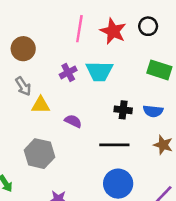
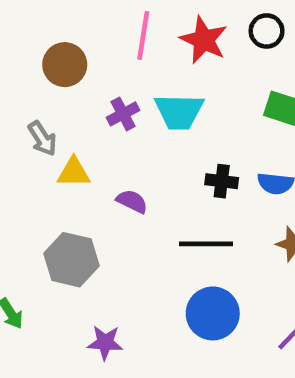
brown circle: (23, 49) -> (65, 65), moved

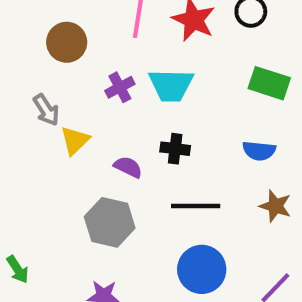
yellow triangle: (74, 172) -> (75, 140), turned -44
black cross: (222, 181) -> (175, 149), moved
gray hexagon: (71, 260) -> (110, 222), moved

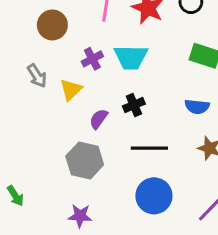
yellow triangle: (75, 140) -> (71, 90), moved
black cross: (175, 149) -> (134, 105), turned -30
purple semicircle: (128, 167) -> (99, 119), turned -80

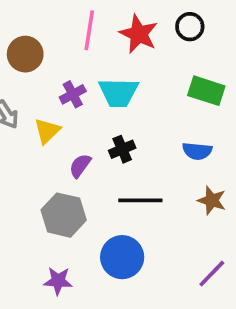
blue circle: (154, 196) -> (122, 257), moved

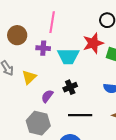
red star: (139, 34) -> (93, 43), moved, turned 30
purple cross: (73, 94) -> (43, 48), moved, turned 32

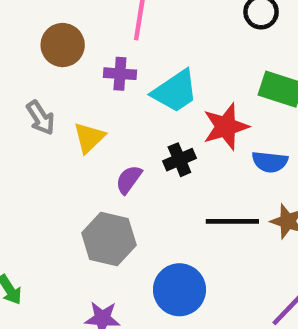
red star: (93, 43) -> (226, 127), moved
cyan trapezoid: (68, 56) -> (175, 91), turned -35
black line: (80, 115) -> (232, 221), moved

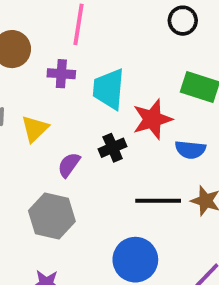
cyan trapezoid: (175, 91) -> (109, 89), turned 129
blue circle: (179, 290) -> (135, 260), moved

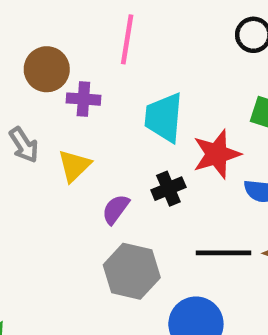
purple cross: (61, 74) -> (83, 99), moved
gray hexagon: (52, 216) -> (132, 271), moved

